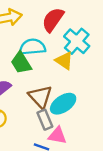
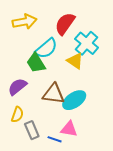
cyan semicircle: (32, 47) -> (46, 48), turned 145
brown triangle: (40, 97) -> (54, 94), turned -40
gray rectangle: (45, 120) -> (32, 130), moved

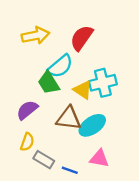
cyan cross: (87, 43) -> (103, 83), moved, turned 35
yellow triangle: (75, 61) -> (83, 90), moved
pink triangle: (69, 129) -> (99, 158), moved
gray rectangle: (32, 130) -> (44, 160), turned -36

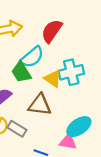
cyan ellipse: (92, 125) -> (79, 127), moved
gray rectangle: (44, 160) -> (17, 129), moved

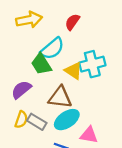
red semicircle: (52, 31) -> (72, 22), size x0.7
cyan ellipse: (79, 127) -> (67, 120), moved

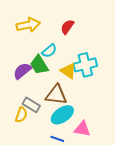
cyan semicircle: (52, 49) -> (49, 51), size x0.7
purple semicircle: (21, 90) -> (22, 71), moved
gray rectangle: (37, 122) -> (31, 105), moved

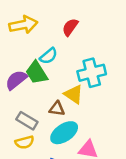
yellow triangle: (68, 71) -> (74, 94), moved
brown triangle: (56, 95) -> (57, 109), size x0.6
yellow semicircle: (21, 115) -> (25, 142), moved, turned 56

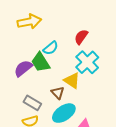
red semicircle: (70, 27) -> (81, 37), moved
cyan cross: (92, 73) -> (87, 62), turned -30
brown triangle: (57, 109) -> (58, 93), turned 40

